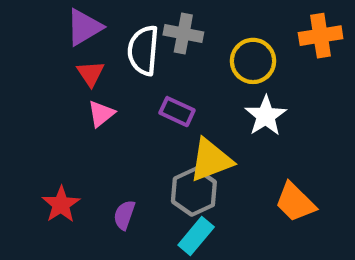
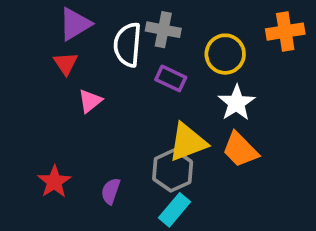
red triangle: (91, 74) -> (66, 63), moved
purple rectangle: (177, 112) -> (171, 78), moved
orange trapezoid: (295, 202) -> (240, 150), moved

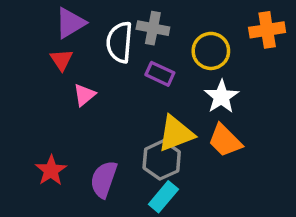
purple semicircle: (111, 191) -> (104, 179), size x1.5

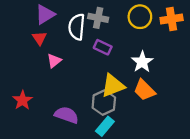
yellow circle: (211, 51) -> (140, 17), moved
red star: (51, 170) -> (22, 100), moved
purple semicircle: (104, 179) -> (67, 115), turned 90

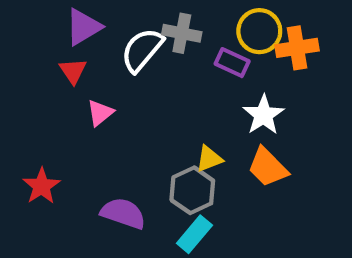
orange cross: (172, 19) -> (297, 48), moved
white semicircle: (77, 27) -> (142, 50), turned 35
purple rectangle: (103, 47) -> (232, 63), moved
yellow triangle: (113, 86) -> (209, 159), size x0.6

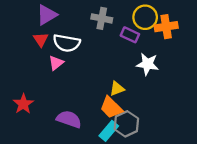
white semicircle: (142, 50) -> (67, 43), moved, turned -120
white star: (263, 115) -> (147, 64), turned -30
orange trapezoid: (268, 167) -> (111, 107), moved
gray hexagon: (192, 190) -> (126, 124), moved

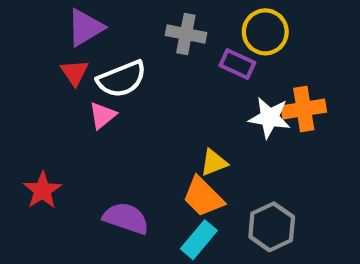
orange cross: (166, 27) -> (304, 109), moved
white semicircle: (67, 43) -> (122, 79), turned -32
gray hexagon: (126, 124) -> (272, 227), moved

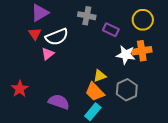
yellow circle: (265, 32) -> (143, 20), moved
gray hexagon: (272, 227) -> (127, 90), moved

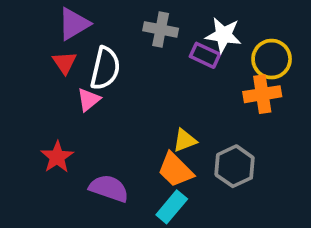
yellow circle: (143, 20) -> (272, 59), moved
white semicircle: (57, 37) -> (105, 68), turned -55
white star: (126, 55) -> (223, 35), moved
red star: (20, 89) -> (57, 157), moved

